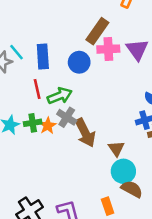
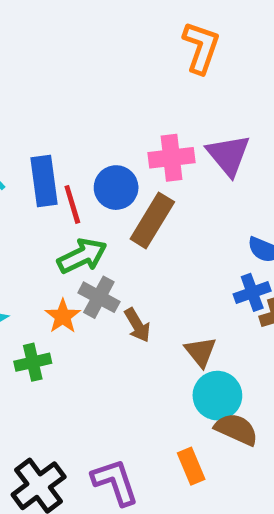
brown rectangle: (97, 31) -> (152, 220), moved
red line: (37, 89) -> (72, 204), moved
green cross: (33, 123) -> (33, 362), moved
brown arrow: (85, 133) -> (137, 325), size x0.6

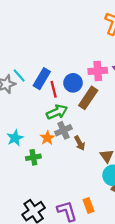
blue rectangle: (44, 181) -> (42, 79), turned 36
gray cross: (99, 297) -> (63, 130), turned 35
orange rectangle: (191, 466) -> (89, 206), moved

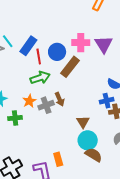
gray cross: (63, 130) -> (46, 105), moved
brown arrow: (80, 143) -> (60, 99), moved
orange rectangle: (89, 206) -> (58, 159), moved

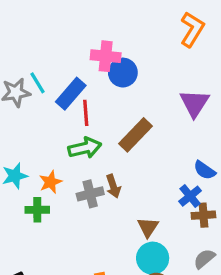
pink cross: (81, 43) -> (106, 56), moved
blue circle: (57, 52) -> (123, 73), moved
orange star: (29, 101) -> (50, 182), moved
blue cross: (107, 101) -> (190, 196), turned -32

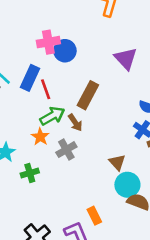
orange star: (50, 182) -> (40, 137), moved
brown arrow: (113, 186) -> (75, 123), moved

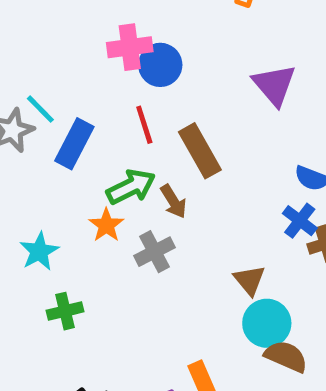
blue rectangle: (30, 78) -> (74, 144), moved
red line: (46, 89) -> (144, 125), moved
brown rectangle: (88, 95) -> (200, 151), turned -60
green cross: (30, 173) -> (65, 311), moved

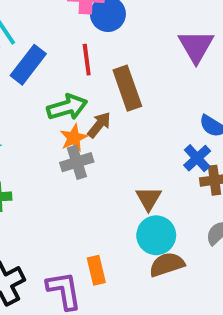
brown arrow: (174, 201) -> (99, 125), turned -120
orange star: (106, 225) -> (74, 138), moved
brown semicircle: (286, 356) -> (167, 264), turned -52

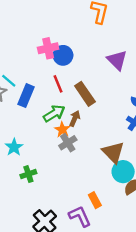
brown triangle: (148, 198) -> (113, 152), size x1.5

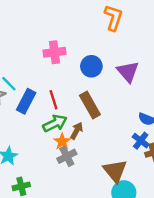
blue circle: (63, 55) -> (91, 66), moved
red line: (58, 84) -> (54, 100), moved

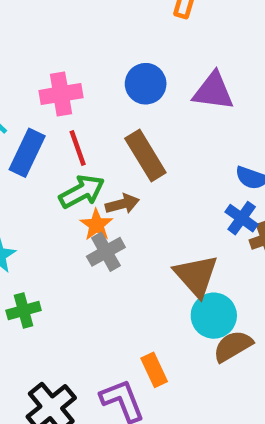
pink cross: (54, 52) -> (61, 94), moved
purple triangle: (128, 72) -> (213, 91), turned -40
brown arrow: (77, 131) -> (122, 204), turned 49

